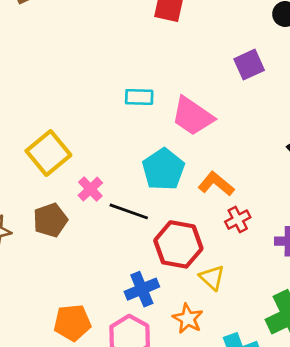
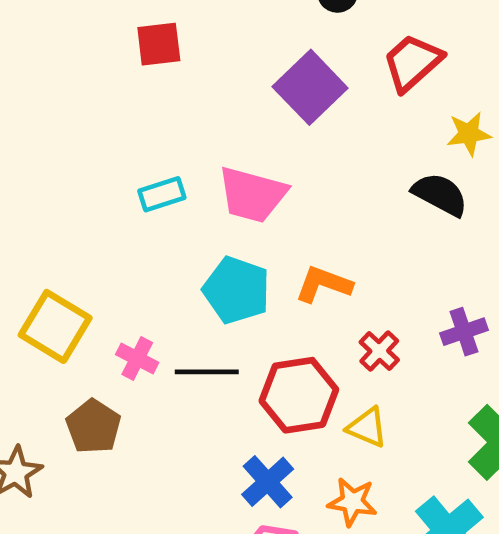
purple square: (249, 65) -> (310, 87), size x1.4
red cross: (238, 220) -> (379, 351), moved

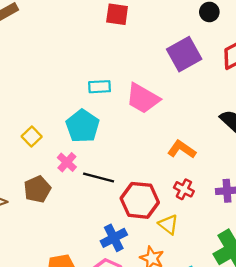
orange L-shape: (324, 284) -> (182, 149), moved
cyan pentagon: (237, 290) -> (82, 126), moved
yellow square: (55, 326) -> (32, 137), size x0.6
red cross: (379, 351) -> (184, 189), turned -30

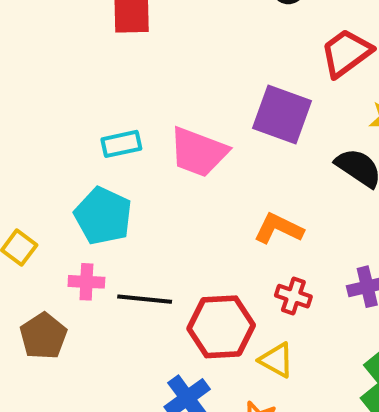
purple square: (184, 54) -> (282, 115), moved, turned -32
pink cross: (67, 162) -> (86, 282), turned -30

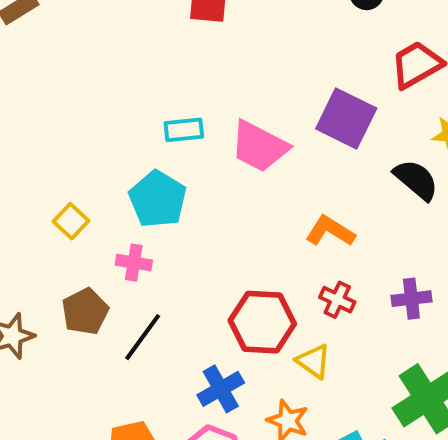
black line: (145, 299) -> (143, 337), moved, turned -66

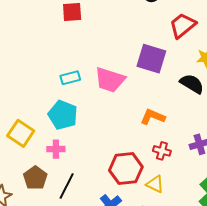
yellow square: (71, 221) -> (21, 133), size x1.5

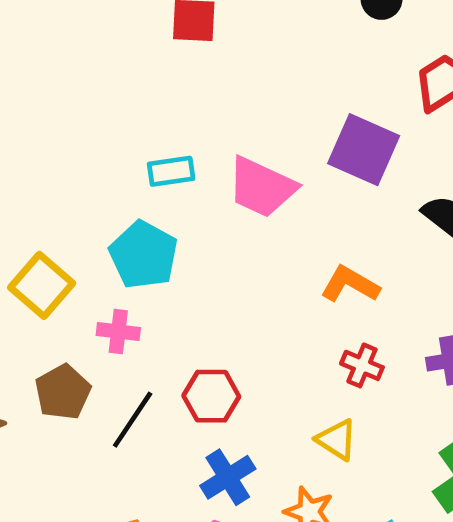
red hexagon: (126, 169) -> (211, 396), moved, size x0.7

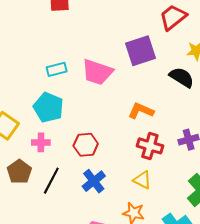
purple square: (364, 150) -> (140, 51), turned -36
red cross: (362, 365) -> (150, 146), size x1.4
red hexagon: (211, 396) -> (86, 145), moved
blue cross: (228, 477) -> (94, 181), moved

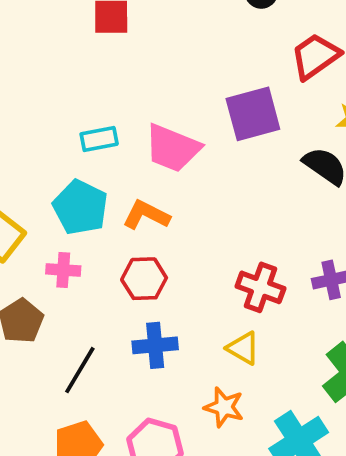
orange L-shape: (141, 111) -> (146, 215), moved
black line: (51, 181) -> (80, 370), moved
blue cross: (94, 181) -> (155, 345), turned 30

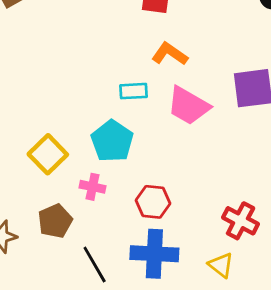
orange L-shape: (146, 215) -> (170, 54), moved
blue cross: (155, 345) -> (154, 254), size x1.4
black line: (80, 370) -> (95, 265), turned -69

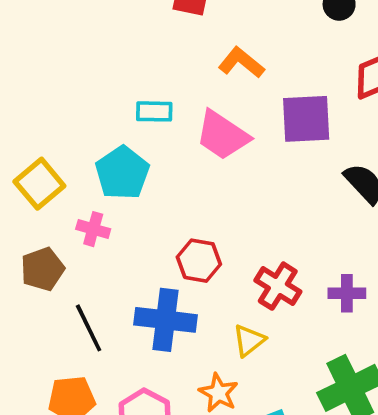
orange L-shape: (170, 54) -> (241, 63), moved
red hexagon: (153, 202) -> (199, 261), moved
yellow triangle: (221, 265) -> (249, 340), turned 40

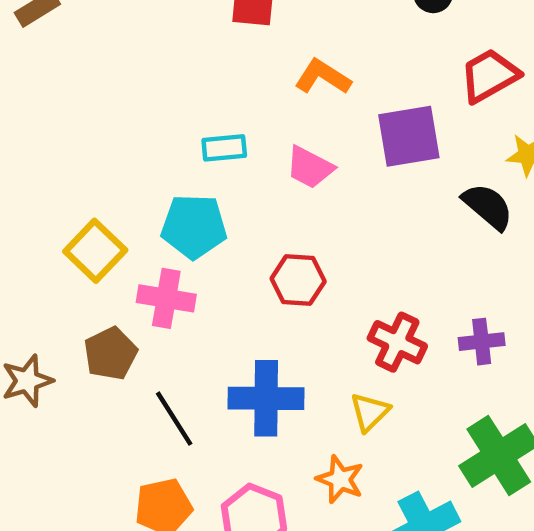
pink trapezoid: (222, 135) -> (310, 167), size x0.7
cyan pentagon: (122, 173) -> (194, 226), turned -30
pink cross: (93, 229) -> (166, 298), size x1.4
red hexagon: (199, 261) -> (298, 280), moved

